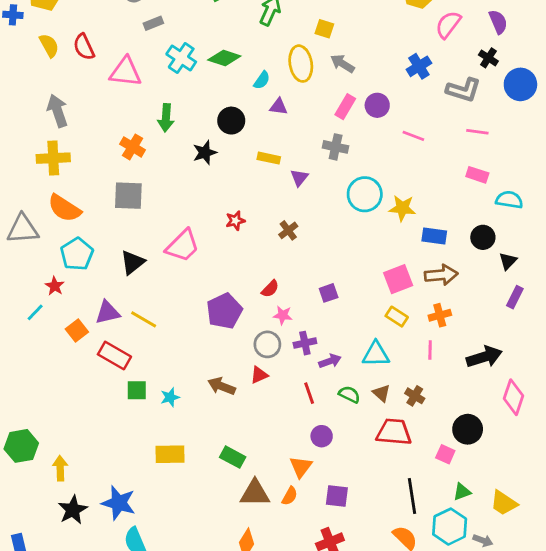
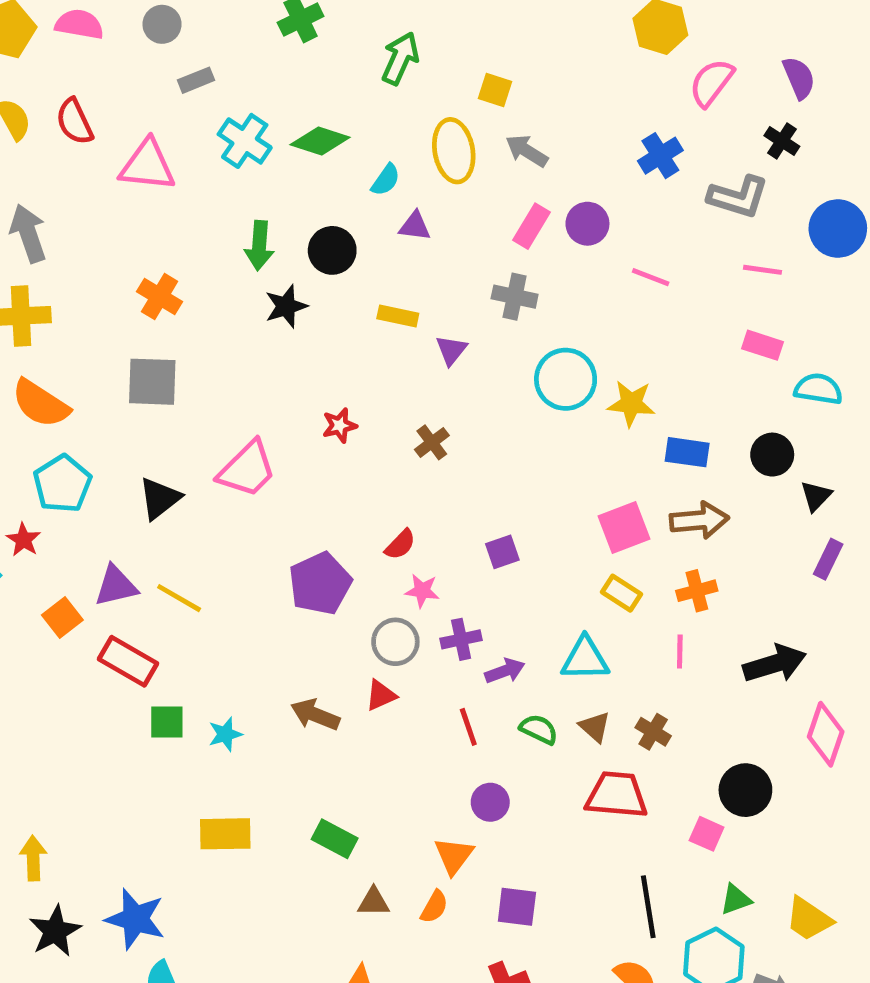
blue circle: (520, 84) -> (838, 229), moved
green arrow: (166, 118) -> (259, 246), moved
brown triangle: (255, 493) -> (374, 902), size x0.6

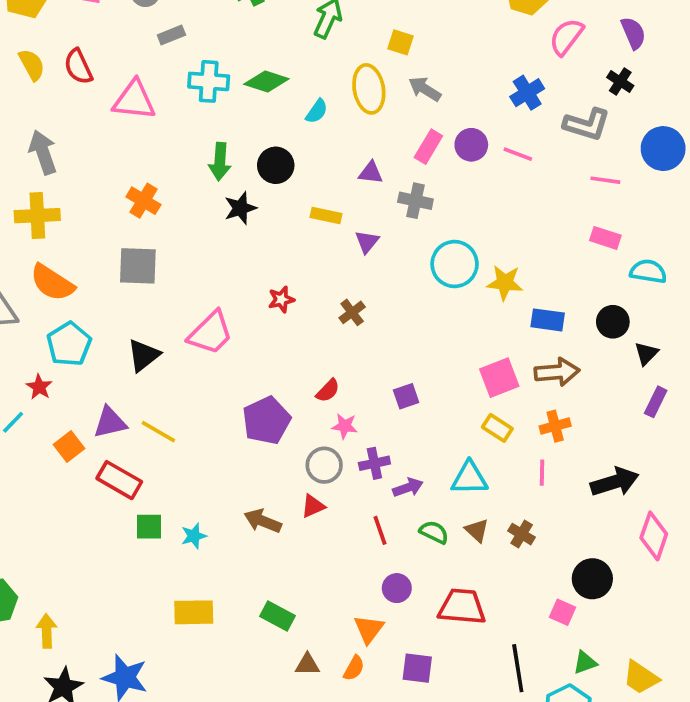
cyan cross: (245, 141) -> (209, 81), turned -30
purple triangle: (415, 226) -> (371, 173), moved
pink line: (651, 277) -> (518, 154), moved
red trapezoid: (617, 795) -> (462, 607), moved

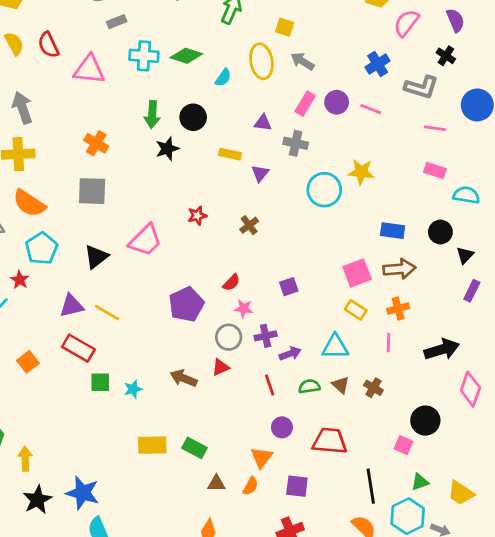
yellow star: (505, 283) -> (361, 172), moved
orange square: (69, 447) -> (28, 362), moved
green semicircle: (434, 532) -> (309, 386), turned -35
yellow rectangle: (194, 612) -> (152, 445), moved

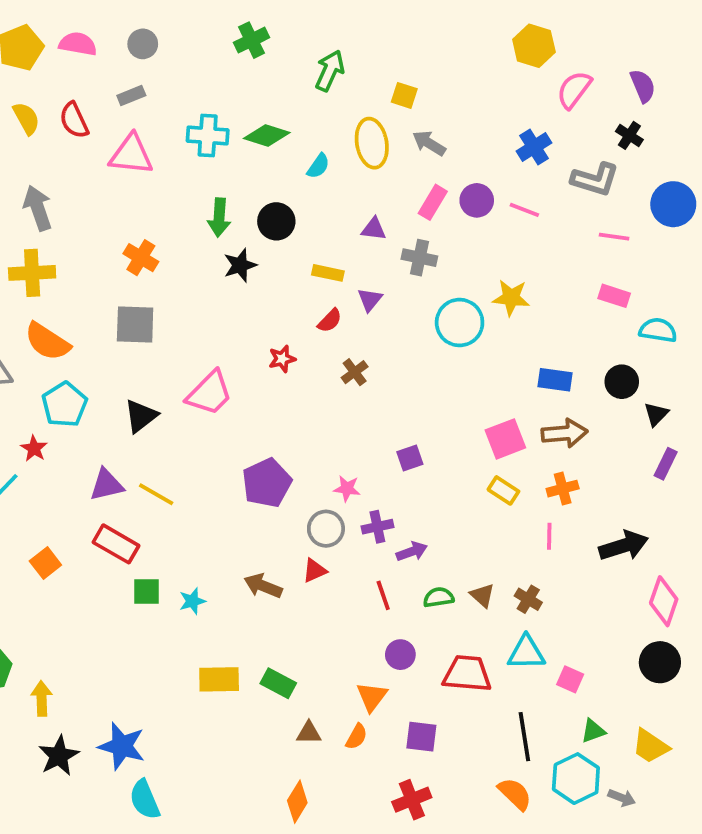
gray rectangle: (117, 22) -> (131, 95), moved
red semicircle: (231, 283) -> (330, 321), moved
cyan triangle: (335, 347) -> (526, 653), moved
black circle: (425, 421) -> (660, 662), moved

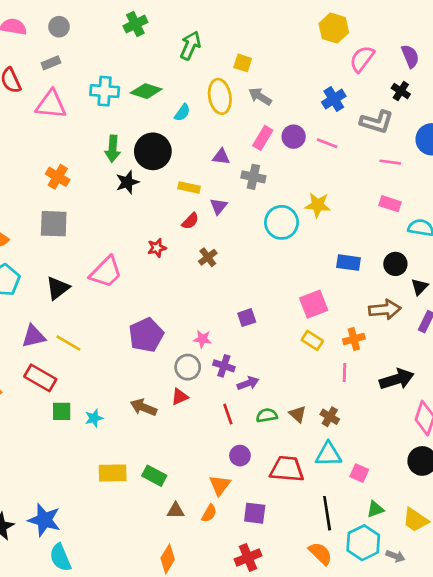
black circle: (276, 221) -> (153, 151), size x1.4
brown arrow: (564, 433) -> (385, 310), moved
purple cross: (377, 527) -> (224, 366), turned 30

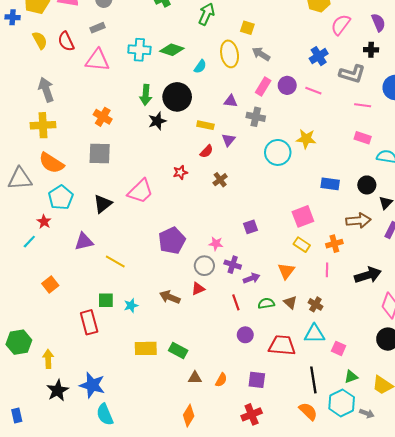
black cross: (401, 91) -> (371, 50), turned -32
yellow line: (68, 343) -> (115, 261), moved
red rectangle: (40, 378) -> (89, 322), moved, turned 45
orange triangle: (220, 485) -> (286, 271), moved

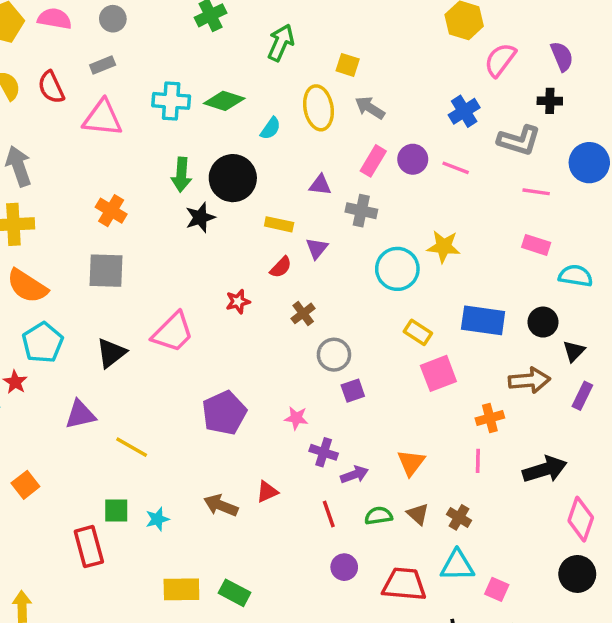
blue rectangle: (330, 184) -> (483, 320), size x1.4
yellow rectangle: (302, 245) -> (418, 332), moved
gray circle: (204, 266) -> (334, 355), moved

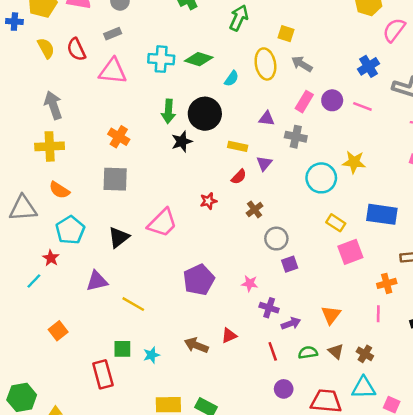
orange semicircle: (27, 286) -> (59, 190), size x0.7

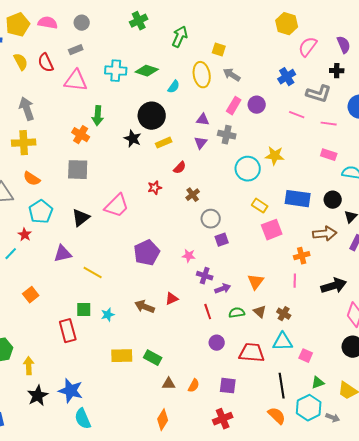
pink line: (362, 106) -> (297, 115), moved
green arrow: (168, 111) -> (98, 116), moved
black star: (182, 142) -> (133, 139), turned -30
yellow rectangle: (238, 146) -> (164, 143), moved, turned -35
purple triangle: (264, 163) -> (201, 143), moved

